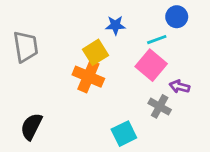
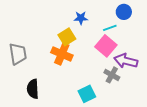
gray trapezoid: (26, 47) -> (18, 54), moved
purple arrow: (180, 87) -> (126, 61), size x1.6
black semicircle: (31, 126) -> (33, 89), moved, turned -30

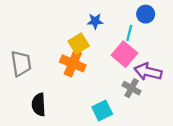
cyan line: (110, 28) -> (129, 33), turned -56

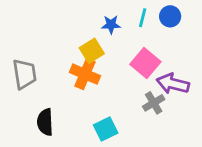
cyan line: (129, 33) -> (143, 18), moved
gray cross: (132, 88) -> (154, 103), turned 30
cyan square: (102, 110) -> (106, 129), moved

